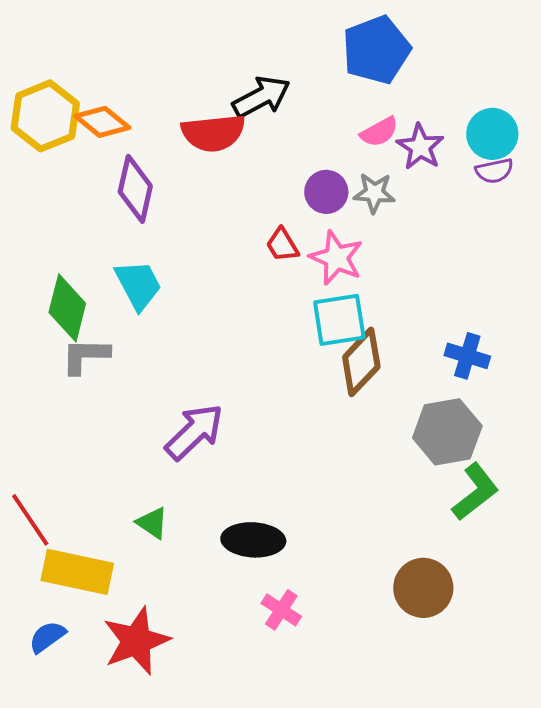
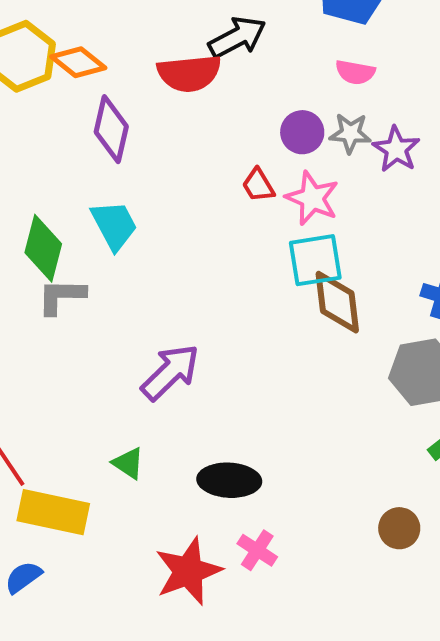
pink semicircle: (379, 132) -> (355, 72), turned 39
purple star: (420, 147) -> (396, 149), moved
brown diamond: (361, 362) -> (337, 302), turned -50
brown circle: (423, 588) -> (399, 528), size x0.7
red star: (136, 641) -> (188, 571), moved

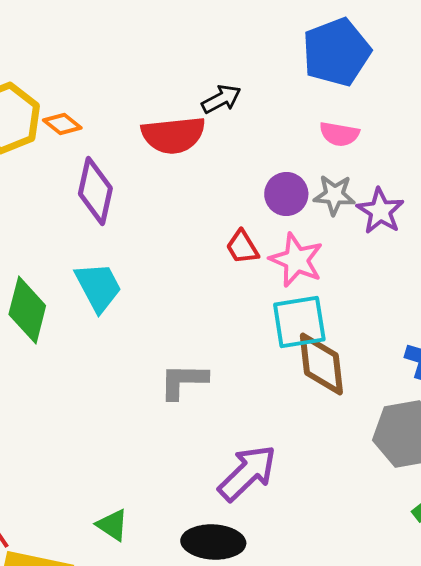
black arrow: (237, 37) -> (221, 99), size x0.7
orange diamond: (78, 62) -> (62, 124), size x0.7
gray L-shape: (61, 296) -> (183, 381), moved
purple arrow: (170, 372) -> (247, 473), moved

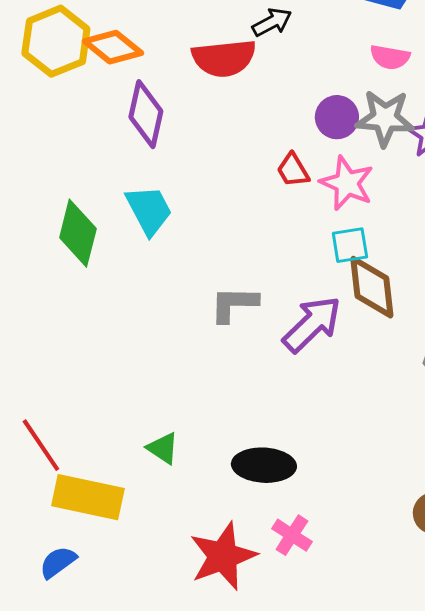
orange diamond: (62, 124) -> (113, 47), size x1.5
gray star: (334, 195) -> (385, 118), size x1.4
cyan square: (299, 322) -> (350, 245), size x0.7
purple arrow: (247, 473) -> (312, 324), moved

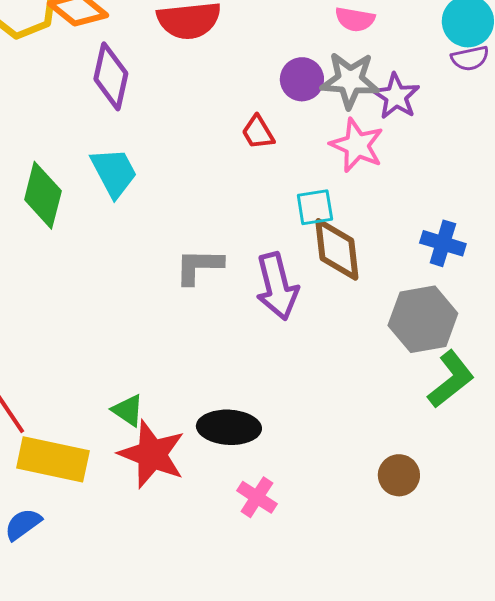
pink star: (347, 183) -> (357, 145), moved
purple arrow: (312, 324) -> (277, 286), turned 120
red star: (223, 556) -> (152, 454), moved, turned -30

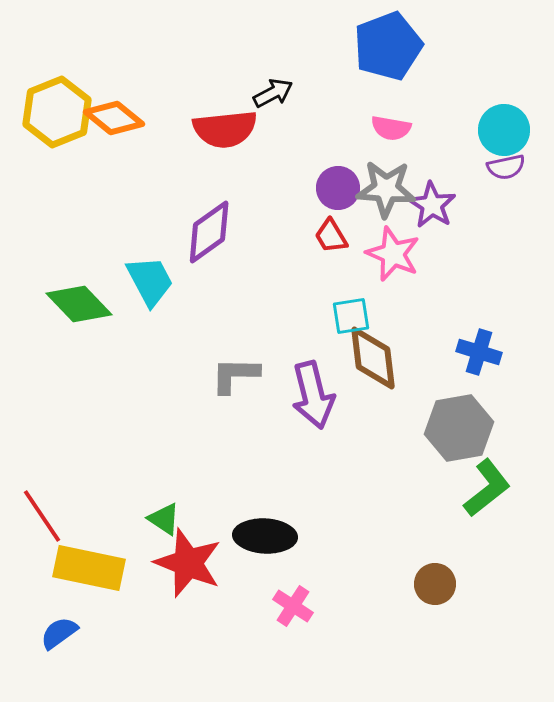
purple diamond: (111, 76) -> (209, 232), moved, turned 42
red trapezoid: (258, 132) -> (331, 236), moved
green diamond: (43, 195) -> (79, 304), turned -58

